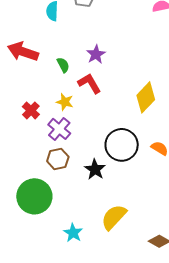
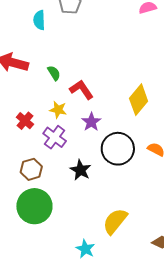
purple star: (96, 54) -> (91, 122), moved
brown hexagon: (58, 159) -> (31, 169), moved
black star: (95, 169) -> (81, 170), moved
cyan star: (73, 233) -> (85, 249), moved

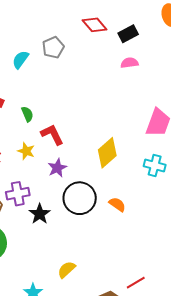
cyan semicircle: (39, 20) -> (20, 60), turned 30
purple cross: (55, 137) -> (18, 194), moved, turned 35
yellow semicircle: (115, 221) -> (66, 270), size x0.7

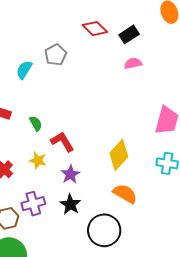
black circle: (80, 198) -> (104, 230), moved
orange semicircle: (117, 204) -> (125, 194), moved, size x1.4
black star: (40, 214) -> (70, 204), moved

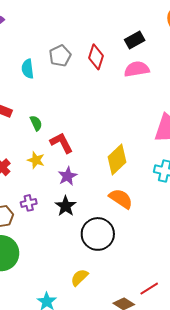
red diamond: (95, 29) -> (96, 57), moved, turned 60
pink semicircle: (133, 63) -> (137, 69), size x1.4
cyan semicircle: (24, 70) -> (28, 69), turned -42
purple cross: (33, 204) -> (29, 203), size x0.7

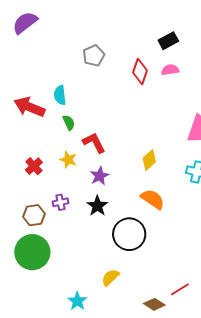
red diamond: (96, 57) -> (140, 72), moved
cyan semicircle: (28, 69) -> (60, 95), moved
pink semicircle: (137, 69) -> (170, 70), size x0.7
yellow diamond: (117, 160) -> (149, 160), size x0.7

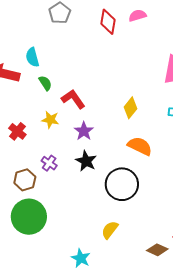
purple cross: (60, 202) -> (49, 163), turned -35

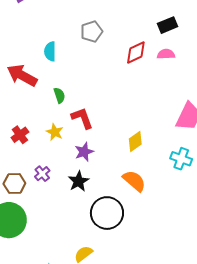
red diamond: (108, 22) -> (136, 53), turned 40
cyan semicircle: (32, 57) -> (50, 51), moved

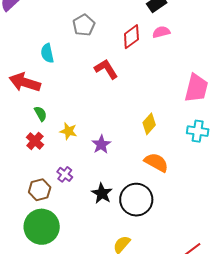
green semicircle: (59, 95) -> (40, 114), moved
red L-shape: (82, 118) -> (106, 69), moved
black star: (79, 181) -> (102, 193), moved

